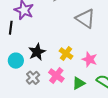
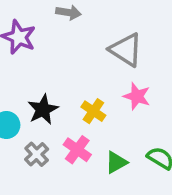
pink star: (90, 59) -> (137, 96), moved

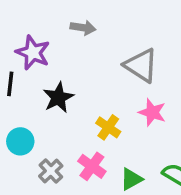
black star: (43, 109) -> (58, 98), moved

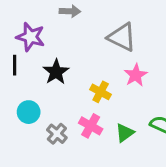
pink star: (152, 112) -> (136, 75), turned 30

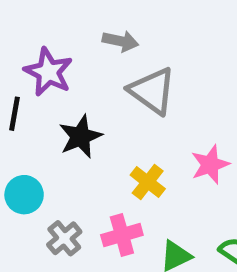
gray triangle: (122, 37) -> (152, 91), moved
pink cross: (91, 126) -> (122, 235), turned 35

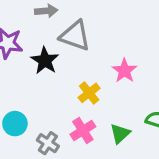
black star: (80, 137) -> (45, 61), moved
yellow cross: (148, 182) -> (89, 93), turned 30

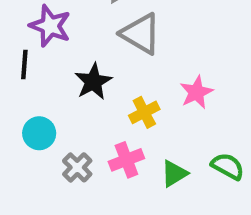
black star: (45, 61) -> (93, 82), moved

